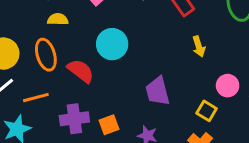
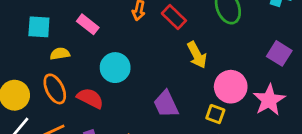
yellow arrow: (199, 46) -> (197, 55), size x1.4
pink circle: (228, 86) -> (231, 87), size x1.5

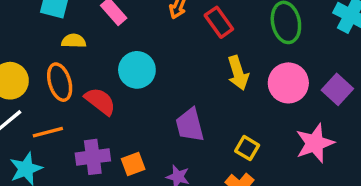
pink circle: (231, 87) -> (288, 83), moved

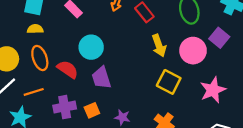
yellow semicircle: (74, 41) -> (35, 29), moved
purple square: (337, 89) -> (219, 38), moved
purple trapezoid: (190, 125) -> (101, 78), moved
yellow square: (247, 148) -> (169, 82), moved, size x1.5

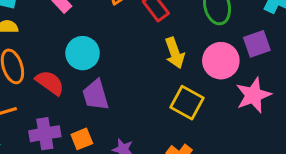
purple square: (219, 38) -> (257, 44), turned 30
pink star: (213, 90) -> (253, 95), moved

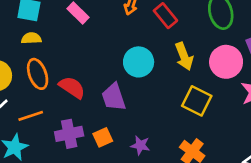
cyan circle: (83, 53) -> (139, 62), moved

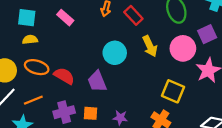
orange ellipse: (38, 74) -> (37, 67), turned -50
yellow square: (197, 101) -> (173, 91), moved
orange square: (103, 137) -> (91, 113), turned 32

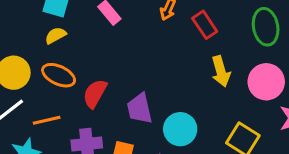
yellow semicircle: (30, 40) -> (56, 35), turned -32
cyan circle: (115, 53) -> (180, 129), moved
red semicircle: (64, 76) -> (95, 94), turned -100

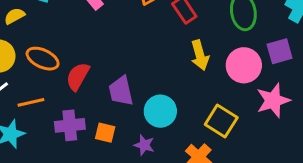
yellow semicircle: (56, 35) -> (14, 16), moved

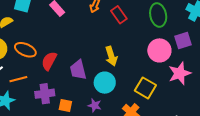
yellow arrow: (200, 55) -> (111, 56), moved
orange square: (105, 133) -> (65, 106), moved

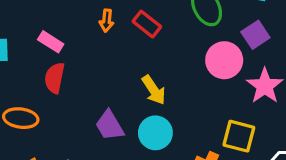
red semicircle: (49, 61) -> (55, 78), moved
yellow square: (145, 88) -> (239, 136), moved

